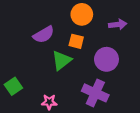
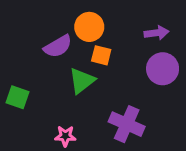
orange circle: (82, 14) -> (89, 27), moved
purple circle: (106, 59) -> (163, 69), moved
green square: (13, 86) -> (17, 97), moved, turned -36

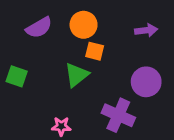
purple semicircle: (58, 46) -> (39, 28), moved
purple circle: (163, 69) -> (146, 82), moved
green square: (17, 97) -> (17, 76), moved

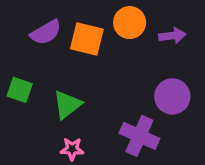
orange circle: (84, 25) -> (130, 23), moved
orange square: (95, 51) -> (87, 39), moved, size x1.5
green triangle: (77, 75) -> (67, 105), moved

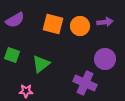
orange circle: (130, 23) -> (80, 26), moved
purple semicircle: (46, 32) -> (15, 20), moved
pink star: (72, 149) -> (26, 91), moved

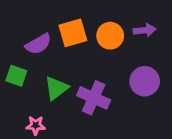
purple semicircle: (15, 20) -> (38, 44), moved
orange square: (53, 24) -> (73, 33), turned -30
purple cross: (85, 83) -> (94, 98), moved

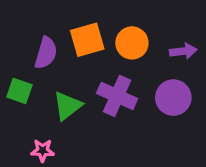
purple arrow: (145, 30) -> (183, 51), moved
purple semicircle: (38, 44) -> (46, 53), turned -44
purple cross: (94, 98) -> (117, 96), moved

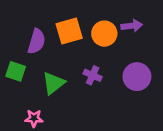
purple arrow: (183, 51) -> (132, 26), moved
purple cross: (117, 96) -> (93, 75), size x0.6

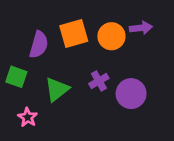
purple cross: (93, 75) -> (99, 81), turned 36
purple circle: (137, 77) -> (131, 94), moved
pink star: (34, 118) -> (28, 117), moved, turned 30

